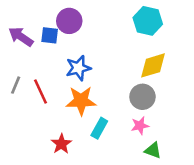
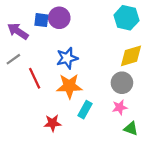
blue square: (50, 35) -> (41, 20), moved
gray line: (16, 85) -> (13, 59), moved, turned 32
red star: (61, 144) -> (53, 123), turned 30

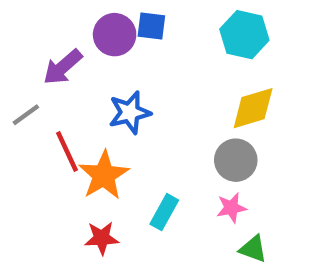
blue square: (41, 20) -> (151, 26), moved
purple arrow: (18, 31) -> (63, 67), moved, turned -75
orange star: (69, 86) -> (104, 175), moved, turned -30

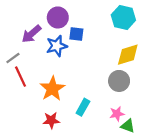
blue square: (151, 26) -> (76, 34), moved
blue star: (130, 113) -> (57, 46), moved
red line: (67, 151) -> (21, 77), moved
pink star: (231, 208) -> (117, 114), moved

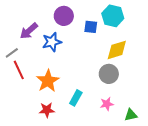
purple circle: (58, 17) -> (64, 16), moved
blue square: (76, 34) -> (91, 27), moved
green triangle: (128, 126) -> (131, 115), moved, turned -32

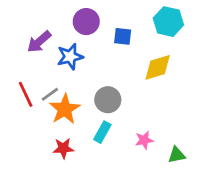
cyan hexagon: (113, 16) -> (168, 22), moved
gray line: (12, 53) -> (50, 94), moved
gray circle: (109, 74) -> (108, 100), moved

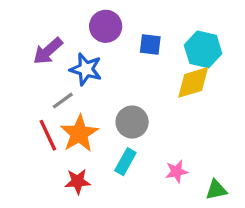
cyan hexagon: (168, 22) -> (203, 49), moved
blue star: (70, 57) -> (86, 69), turned 30
red line: (26, 94) -> (48, 135), moved
gray line: (50, 94) -> (63, 101), moved

